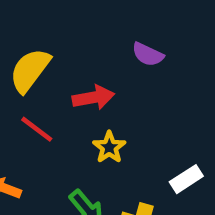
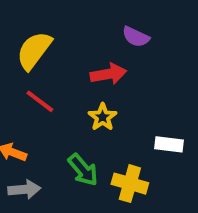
red arrow: (93, 97) -> (108, 74), moved
white rectangle: (186, 179) -> (169, 144), turned 40

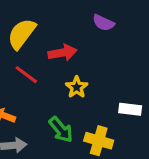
red arrow: (108, 74) -> (62, 53), moved

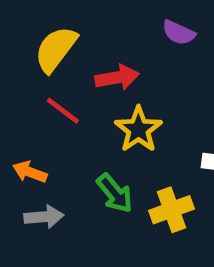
yellow star: (77, 87) -> (138, 129), size x1.4
yellow cross: (99, 141) -> (171, 210), turned -36

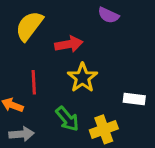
red line: (63, 111) -> (34, 82), moved, turned 50

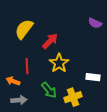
purple semicircle: (108, 15) -> (95, 23), moved
red arrow: (69, 44) -> (50, 41), turned -36

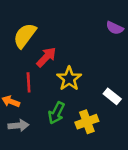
red arrow: (50, 41) -> (46, 57), moved
white rectangle: (93, 77) -> (112, 96), turned 32
green arrow: (49, 90) -> (56, 113), turned 66

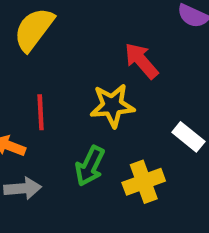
red arrow: (46, 57) -> (141, 61), moved, turned -85
yellow star: (69, 79) -> (112, 105), turned 30

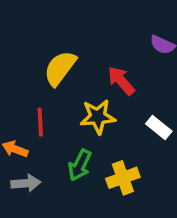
yellow semicircle: (34, 29) -> (60, 68), moved
white rectangle: (188, 137) -> (159, 127), moved

